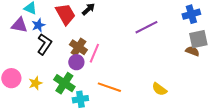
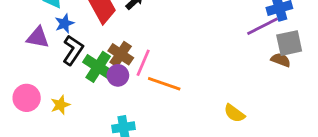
purple triangle: (19, 25) -> (38, 37), moved
purple line: (146, 27) -> (262, 26), moved
green cross: (64, 83) -> (98, 67), moved
orange line: (109, 87) -> (164, 84), moved

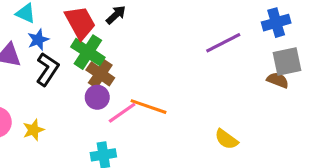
purple line: (262, 26) -> (223, 43), moved
pink line: (143, 63) -> (122, 113), moved, turned 32
green cross: (98, 67) -> (88, 52), moved

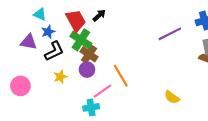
black L-shape: (47, 69) -> (54, 51), turned 30
orange line: (149, 107) -> (121, 76), turned 40
pink line: (122, 113) -> (102, 91), moved
yellow star: (33, 130) -> (60, 77), moved

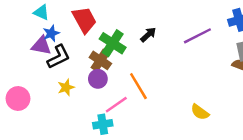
black arrow: (99, 15) -> (148, 35), moved
green cross: (81, 40) -> (113, 43), moved
purple triangle: (29, 42) -> (41, 46), moved

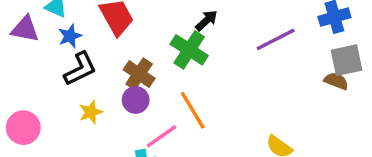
black arrow: (148, 35) -> (207, 20), moved
green cross: (113, 43) -> (189, 50), moved
purple triangle: (41, 46) -> (25, 29), moved

